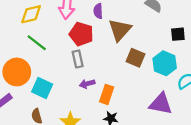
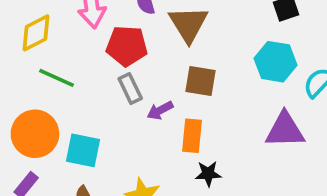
brown square: (136, 58) -> (201, 81), moved
purple arrow: (87, 84) -> (160, 110), moved

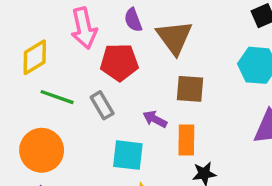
gray rectangle: (130, 89) -> (102, 105), moved
purple arrow: (160, 110) -> (155, 119), turned 60
cyan square: (83, 150) -> (128, 155), moved

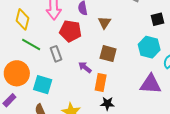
brown triangle: (174, 37) -> (104, 23), size x0.6
yellow diamond: (35, 57) -> (23, 19), turned -55
cyan square: (128, 155) -> (43, 85), moved

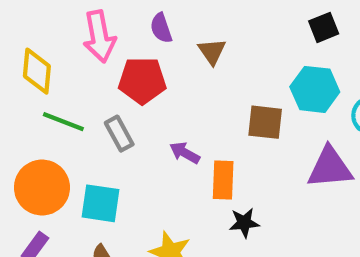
brown square: (108, 54) -> (265, 122), moved

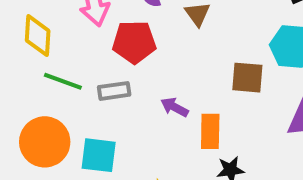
gray rectangle: (119, 134) -> (114, 91), turned -68

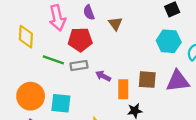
brown square: (247, 78) -> (147, 80), moved
green line: (63, 81) -> (53, 60), moved
gray rectangle: (114, 91) -> (79, 66), moved

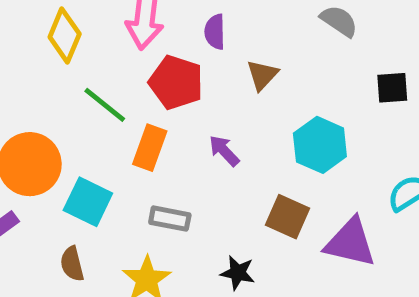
cyan hexagon: (169, 41) -> (320, 145), moved
gray rectangle: (79, 66) -> (170, 219), moved
purple arrow: (103, 76) -> (224, 151), moved
orange rectangle: (123, 89) -> (150, 148), moved

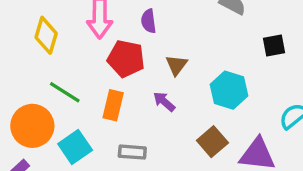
brown triangle: (262, 75) -> (176, 65), moved
green line: (105, 105) -> (65, 92), moved
cyan square: (88, 202) -> (75, 147), turned 36
brown square: (287, 217) -> (212, 142), turned 32

